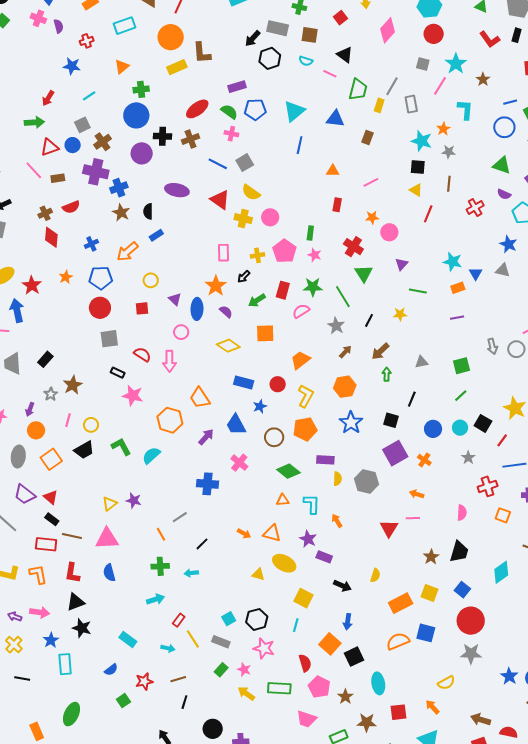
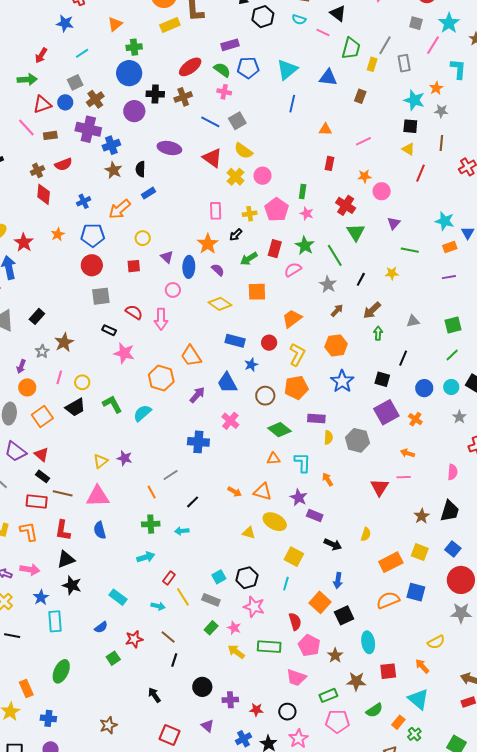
yellow cross: (243, 219) -> (236, 177), turned 30
green star: (313, 287) -> (305, 246), turned 30
brown line: (178, 679) -> (168, 637), turned 56

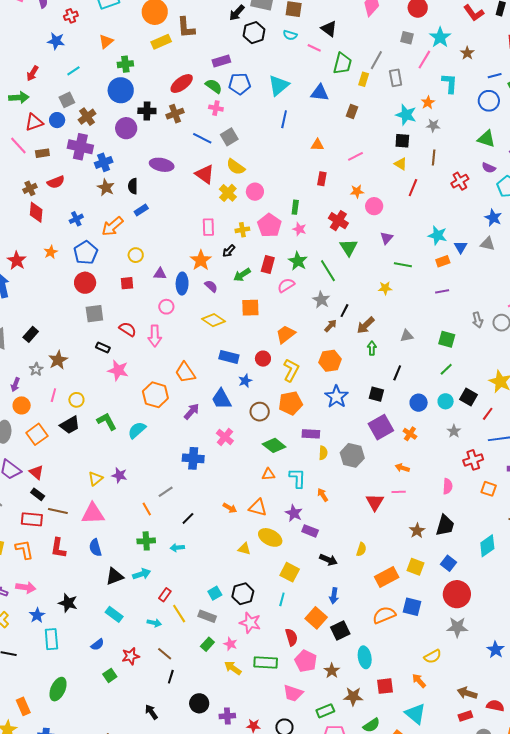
blue pentagon: (93, 235) -> (86, 253), turned -30
purple triangle: (167, 257) -> (160, 274), turned -40
black line: (361, 279) -> (344, 311), moved
green square: (453, 325) -> (447, 339), turned 30
black triangle: (66, 559) -> (115, 576), moved

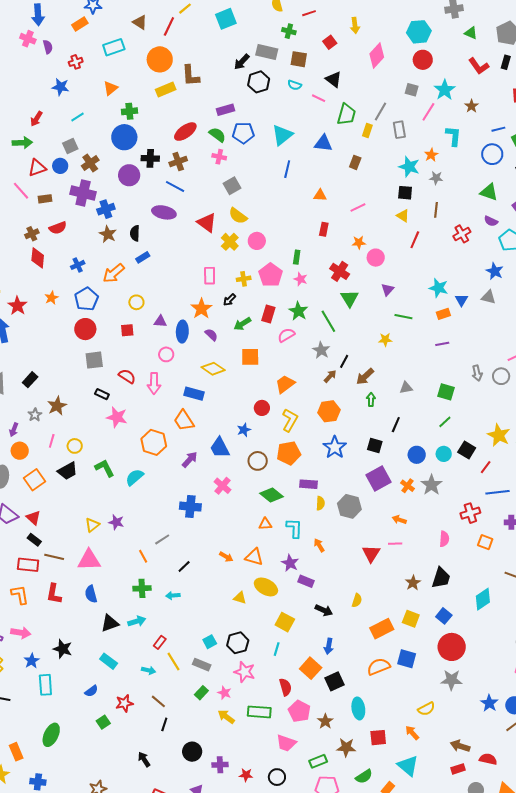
blue line: (202, 138) -> (175, 186), moved
blue rectangle: (229, 357) -> (194, 394), moved
gray star: (454, 431) -> (432, 485), moved, size x1.5

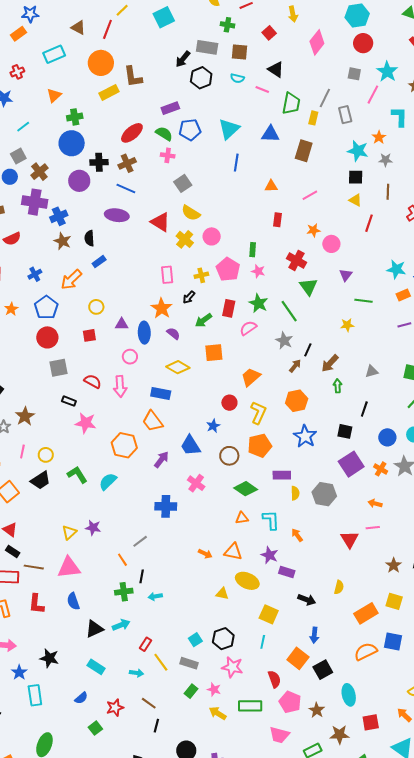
brown rectangle: (355, 162) -> (304, 151), size x1.5
black line: (184, 567) -> (142, 576), moved, turned -32

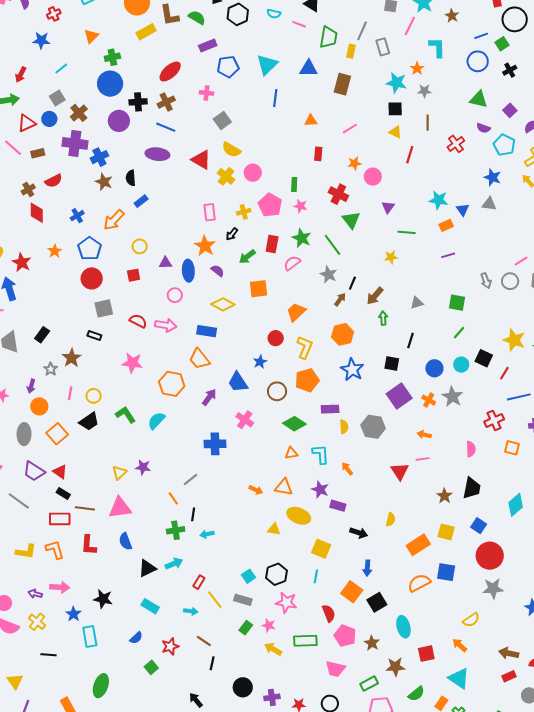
green semicircle: (164, 134) -> (197, 17), moved
pink arrow: (120, 386) -> (166, 325), turned -75
black rectangle: (69, 401) -> (94, 335), moved

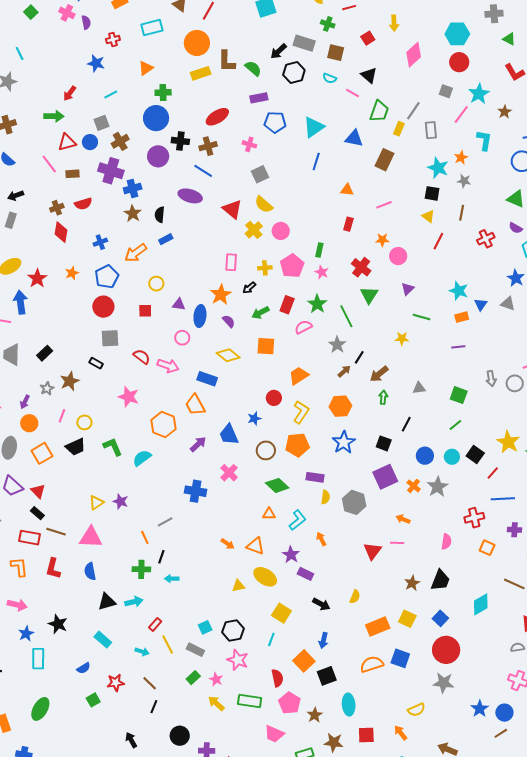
cyan L-shape: (321, 454) -> (298, 520), turned 45
yellow triangle: (274, 529) -> (238, 586), turned -32

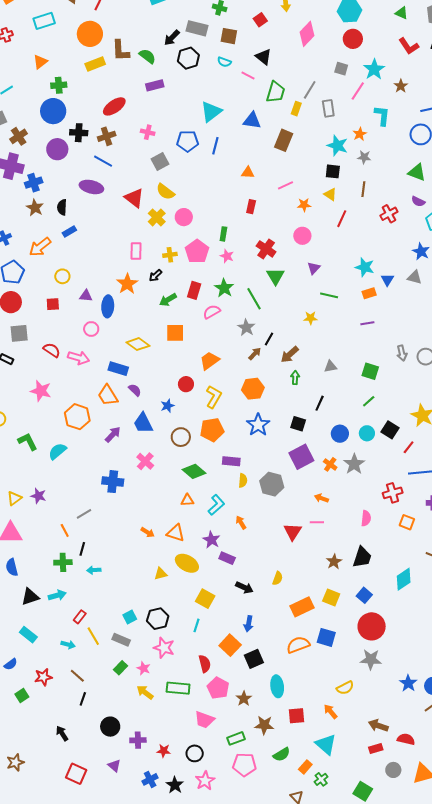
blue pentagon: (275, 122) -> (188, 141), moved
orange star: (382, 240) -> (304, 205), moved
purple semicircle: (229, 321) -> (135, 390), moved

